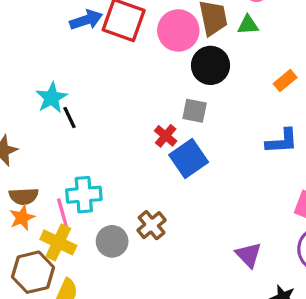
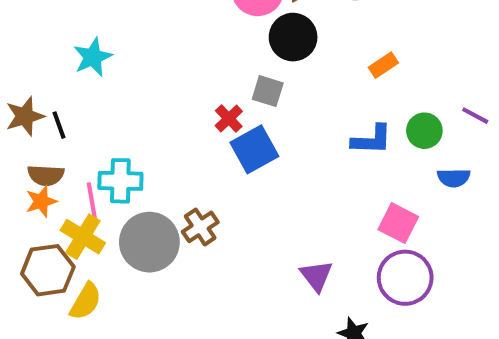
black line: (69, 118) -> (59, 125), moved
gray circle: (112, 241) -> (149, 242), size x1.5

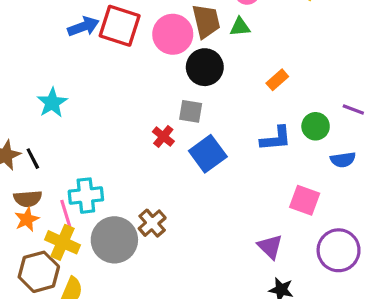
blue square: (254, 149) -> (208, 154), moved
purple triangle: (316, 276) -> (270, 247), moved
purple circle: (405, 278) -> (339, 250), moved

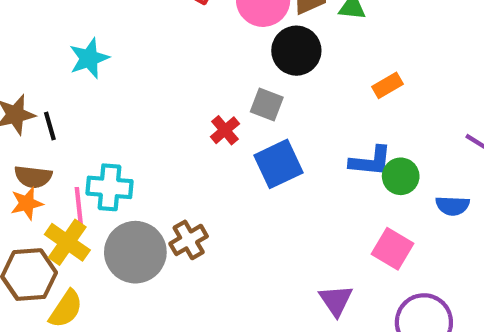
green circle: (316, 126) -> (401, 176), moved

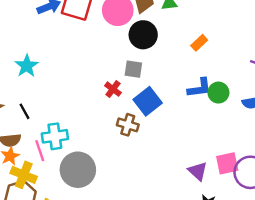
black line: (50, 126) -> (24, 111), moved
brown cross: (189, 240) -> (128, 125), moved, turned -30
yellow cross: (67, 242) -> (24, 175), moved
pink square: (393, 249) -> (227, 163), moved, turned -30

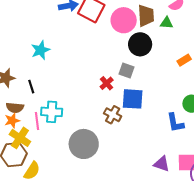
blue L-shape: (199, 88) -> (175, 123), moved, turned 75
blue square: (148, 101) -> (133, 99), turned 30
gray circle: (78, 170) -> (84, 144), moved
purple triangle: (198, 171) -> (162, 164), turned -36

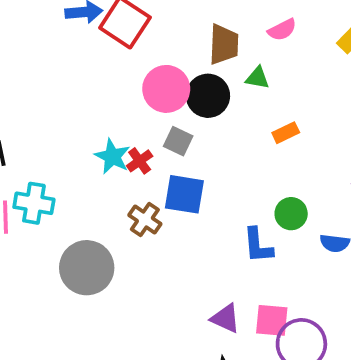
pink circle: (124, 20) -> (166, 89), moved
green triangle: (166, 23) -> (257, 78), moved
cyan star: (41, 50) -> (112, 156), moved, turned -30

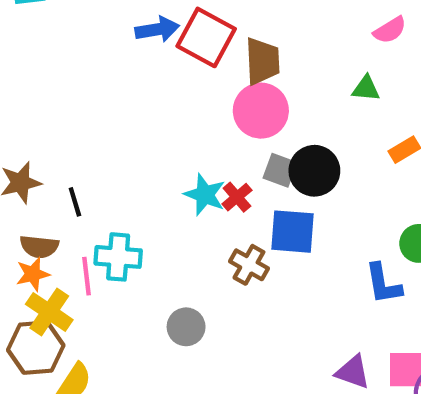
brown trapezoid: (224, 44) -> (262, 61), moved
black circle: (208, 96) -> (314, 171), moved
gray circle: (87, 268) -> (186, 327), size x0.6

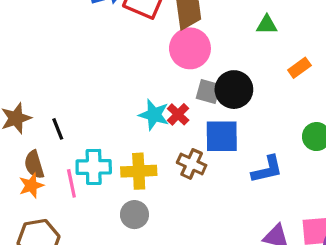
brown semicircle: (39, 247) -> (34, 165), turned 72
blue L-shape: (383, 284) -> (267, 169), moved, turned -88
yellow cross: (49, 312) -> (139, 171), moved, turned -32
gray circle: (186, 327) -> (134, 215), moved

